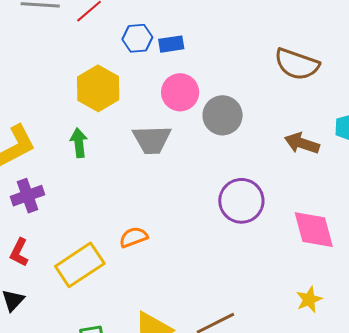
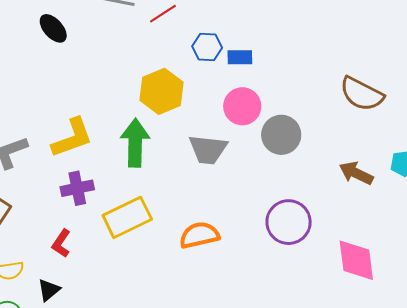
green arrow: (79, 143) -> (135, 143), size x1.6
orange semicircle: (134, 237) -> (199, 235), moved, size x1.4
yellow rectangle: (80, 265) -> (127, 217), moved

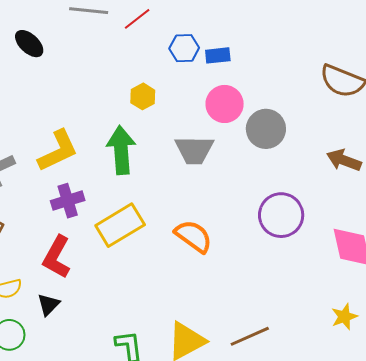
yellow hexagon: (162, 91) -> (143, 96), size x0.6
orange semicircle: (199, 235) -> (193, 236), turned 54
red L-shape: (61, 243) -> (57, 257), size x1.5

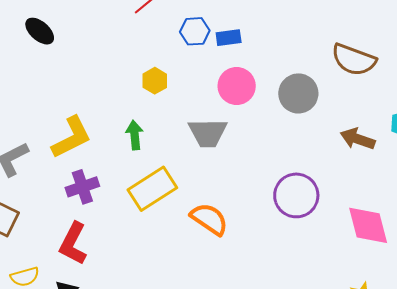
gray circle: (266, 129) -> (298, 93), moved
green arrow: (121, 150) -> (135, 135), size x0.6
yellow rectangle: (120, 225) -> (152, 189), moved

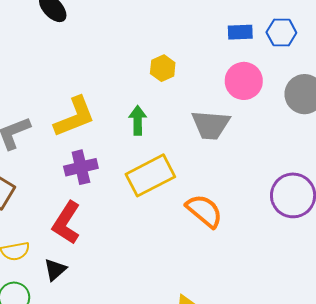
blue hexagon: (195, 31) -> (281, 33), moved

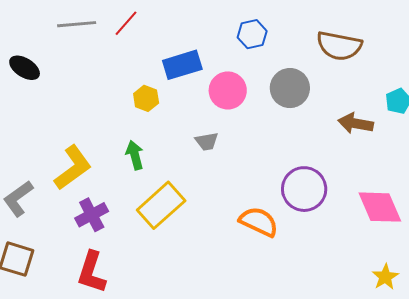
blue rectangle: (240, 32) -> (182, 65), moved, size x1.5
gray trapezoid: (211, 125) -> (207, 141), size x0.6
orange semicircle: (204, 211) -> (259, 222), moved

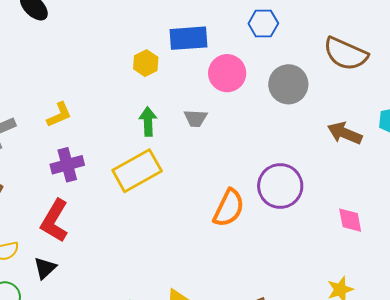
green arrow: (135, 155) -> (148, 122), moved
yellow L-shape: (73, 168) -> (59, 115), size x0.6
pink diamond: (380, 207) -> (350, 220), size x0.6
orange semicircle: (259, 222) -> (229, 208), turned 78

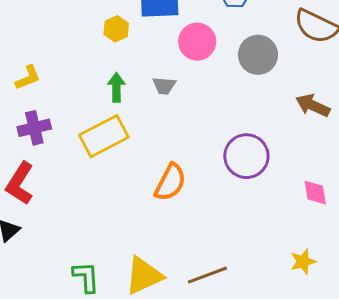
orange semicircle: (229, 208) -> (170, 182), moved

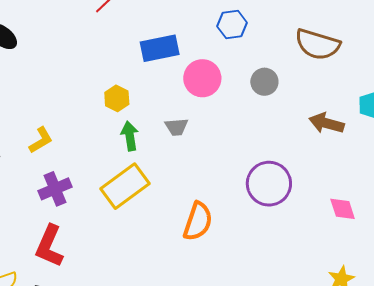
yellow hexagon: (116, 29) -> (117, 98), moved
gray circle: (258, 55) -> (264, 82), size x0.7

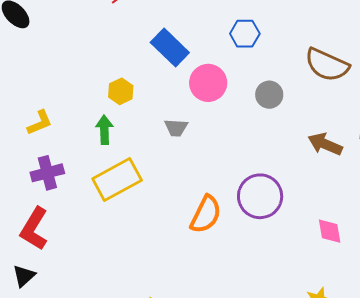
blue rectangle: (160, 48) -> (170, 47), turned 48
green arrow: (130, 136) -> (104, 130), moved
orange semicircle: (198, 221) -> (206, 214), moved

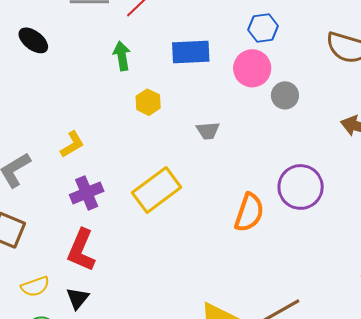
blue rectangle: (170, 47) -> (191, 52), turned -39
pink circle: (208, 83) -> (252, 68), moved
gray circle: (269, 95) -> (285, 95), moved
green arrow: (104, 130) -> (122, 56), moved

